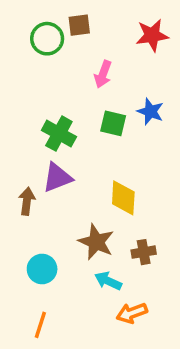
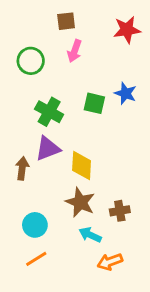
green circle: (47, 39) -> (31, 61), moved
pink arrow: (103, 74) -> (75, 51), moved
yellow diamond: (123, 198) -> (82, 166), moved
orange line: (40, 325) -> (36, 259), moved, turned 40

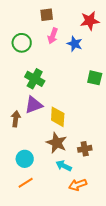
blue star: (125, 93) -> (75, 44), moved
green square: (94, 103) -> (95, 78), moved

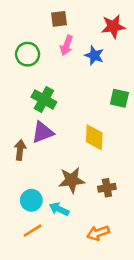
yellow diamond: (58, 117) -> (94, 137), moved
brown star: (57, 143) -> (72, 180), turned -30
cyan arrow: (64, 166) -> (59, 209), moved

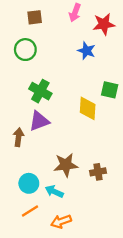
brown square: (59, 19) -> (35, 17), moved
pink arrow: (67, 45) -> (75, 13), moved
yellow diamond: (94, 137) -> (88, 108), moved
orange arrow: (98, 233) -> (61, 221), moved

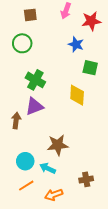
green square: (110, 90) -> (90, 68), moved
brown cross: (98, 172) -> (86, 179), moved

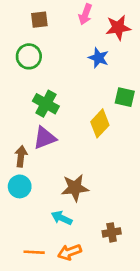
green square: (90, 68) -> (125, 97), moved
yellow diamond: (77, 95) -> (100, 123), turned 40
cyan circle: (25, 161) -> (20, 186), moved
orange line: (26, 186) -> (34, 252), moved, turned 35

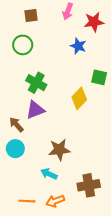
brown arrow: (21, 156) -> (16, 125), turned -49
brown cross: (112, 232) -> (89, 185), size x1.5

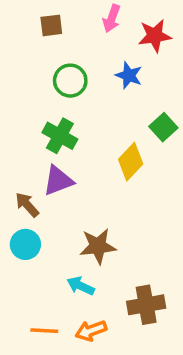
green circle: (23, 45) -> (70, 81), moved
green square: (99, 77) -> (163, 127), turned 35

